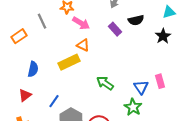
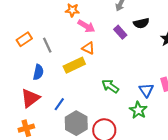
gray line: (42, 21) -> (47, 45), moved
red triangle: (25, 95) -> (30, 98), size x1.5

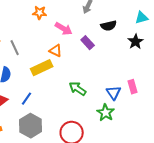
pink arrow: (86, 26) -> (64, 29), moved
purple rectangle: (120, 32) -> (88, 43), moved
blue line: (59, 104) -> (27, 99), moved
gray hexagon: (76, 123) -> (31, 126), moved

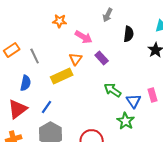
black semicircle: (109, 26) -> (129, 34), turned -70
purple rectangle: (88, 43) -> (102, 58), moved
orange triangle: (56, 51) -> (76, 59), turned 40
green arrow: (78, 89) -> (113, 90), moved

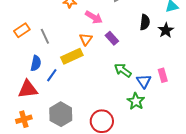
black semicircle: (129, 34) -> (145, 22), moved
blue line: (47, 107) -> (52, 75), moved
red triangle: (18, 109) -> (28, 89), turned 30

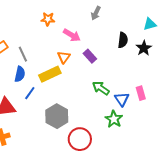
blue semicircle: (36, 63) -> (20, 74), moved
gray hexagon: (61, 114) -> (57, 116), moved

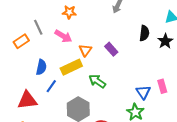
pink arrow: (72, 35) -> (63, 36), moved
gray line: (23, 54) -> (38, 27), moved
green arrow: (101, 88) -> (97, 81), moved

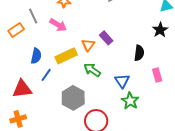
black semicircle: (144, 33) -> (139, 53), moved
orange triangle: (85, 50) -> (88, 45), moved
blue triangle: (143, 92) -> (122, 81), moved

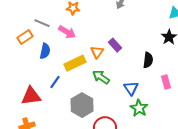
gray line: (33, 16) -> (42, 23), turned -42
blue semicircle: (36, 56) -> (45, 51), moved

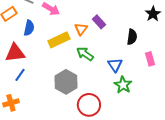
blue line: (55, 82) -> (20, 75), moved
red triangle: (31, 96) -> (15, 53), moved

